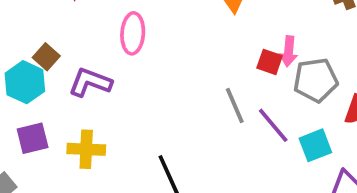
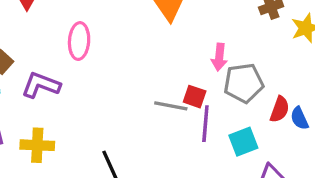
red square: (270, 62) -> (195, 97), moved
gray line: (235, 105) -> (171, 106), turned -56
purple line: (273, 125) -> (205, 124), turned 45

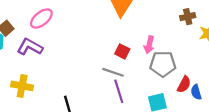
pink ellipse: (79, 41) -> (41, 19), moved, turned 40
red square: (195, 97) -> (122, 51), moved
purple line: (205, 124) -> (119, 91), moved, turned -30

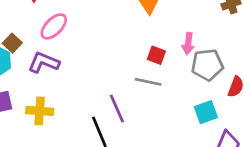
purple line: (119, 91) -> (117, 108), moved

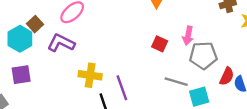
gray line: (148, 82) -> (176, 82), moved
yellow cross: (40, 111) -> (90, 75), moved

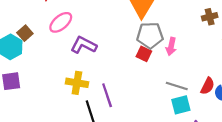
purple L-shape: (61, 43) -> (84, 45), moved
gray pentagon: (203, 55) -> (150, 35), moved
gray line: (176, 82) -> (177, 86), moved

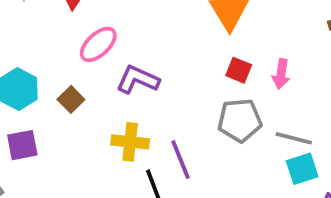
brown square: (25, 33) -> (71, 99), moved
gray pentagon: (150, 35) -> (240, 120), moved
red square: (144, 54) -> (239, 70), moved

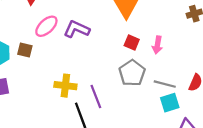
purple L-shape: (138, 80) -> (77, 29), moved
brown square: (71, 99) -> (25, 50), moved, turned -32
gray pentagon: (240, 120) -> (132, 73), turned -30

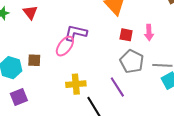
pink ellipse: (46, 26) -> (65, 46), moved
purple line: (96, 97) -> (117, 87), moved

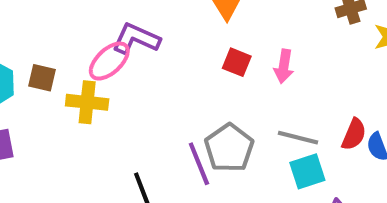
gray pentagon: (132, 61) -> (229, 148), moved
yellow cross: (76, 84) -> (87, 102), moved

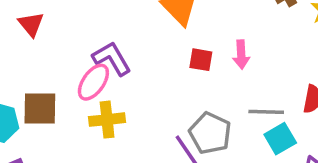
purple L-shape: (136, 39) -> (112, 58), turned 48
brown square: (42, 78) -> (40, 108), size x1.5
yellow cross: (87, 102) -> (107, 120), moved

